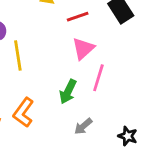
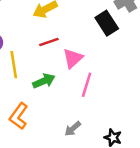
red line: (78, 17) -> (49, 42), moved
green arrow: (68, 92) -> (44, 81), moved, turned -140

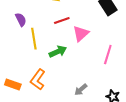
pink line: (87, 85) -> (108, 55), moved

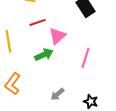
green arrow: (58, 52) -> (44, 55), moved

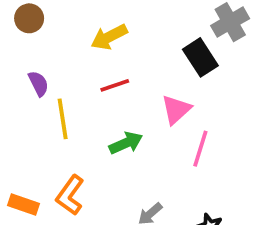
pink triangle: (57, 36) -> (176, 110), moved

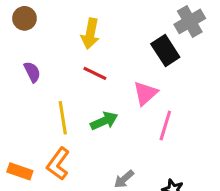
yellow arrow: (109, 37) -> (90, 34), turned -52
red line: (115, 85) -> (95, 73), turned 45
yellow line: (63, 119) -> (63, 118), moved

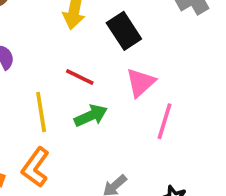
black rectangle: (165, 51) -> (124, 31), moved
red line: (95, 73) -> (80, 77), moved

